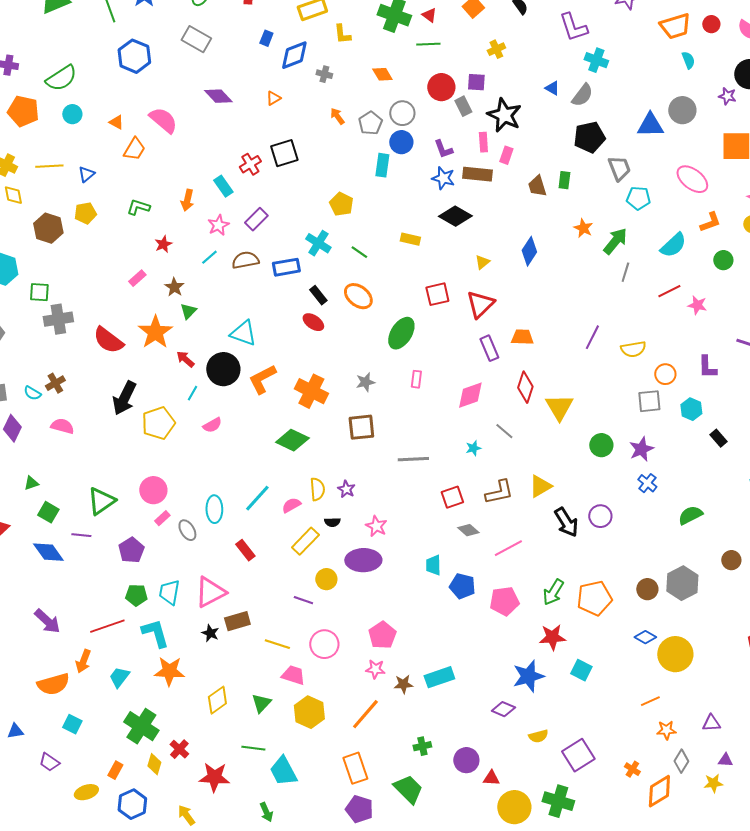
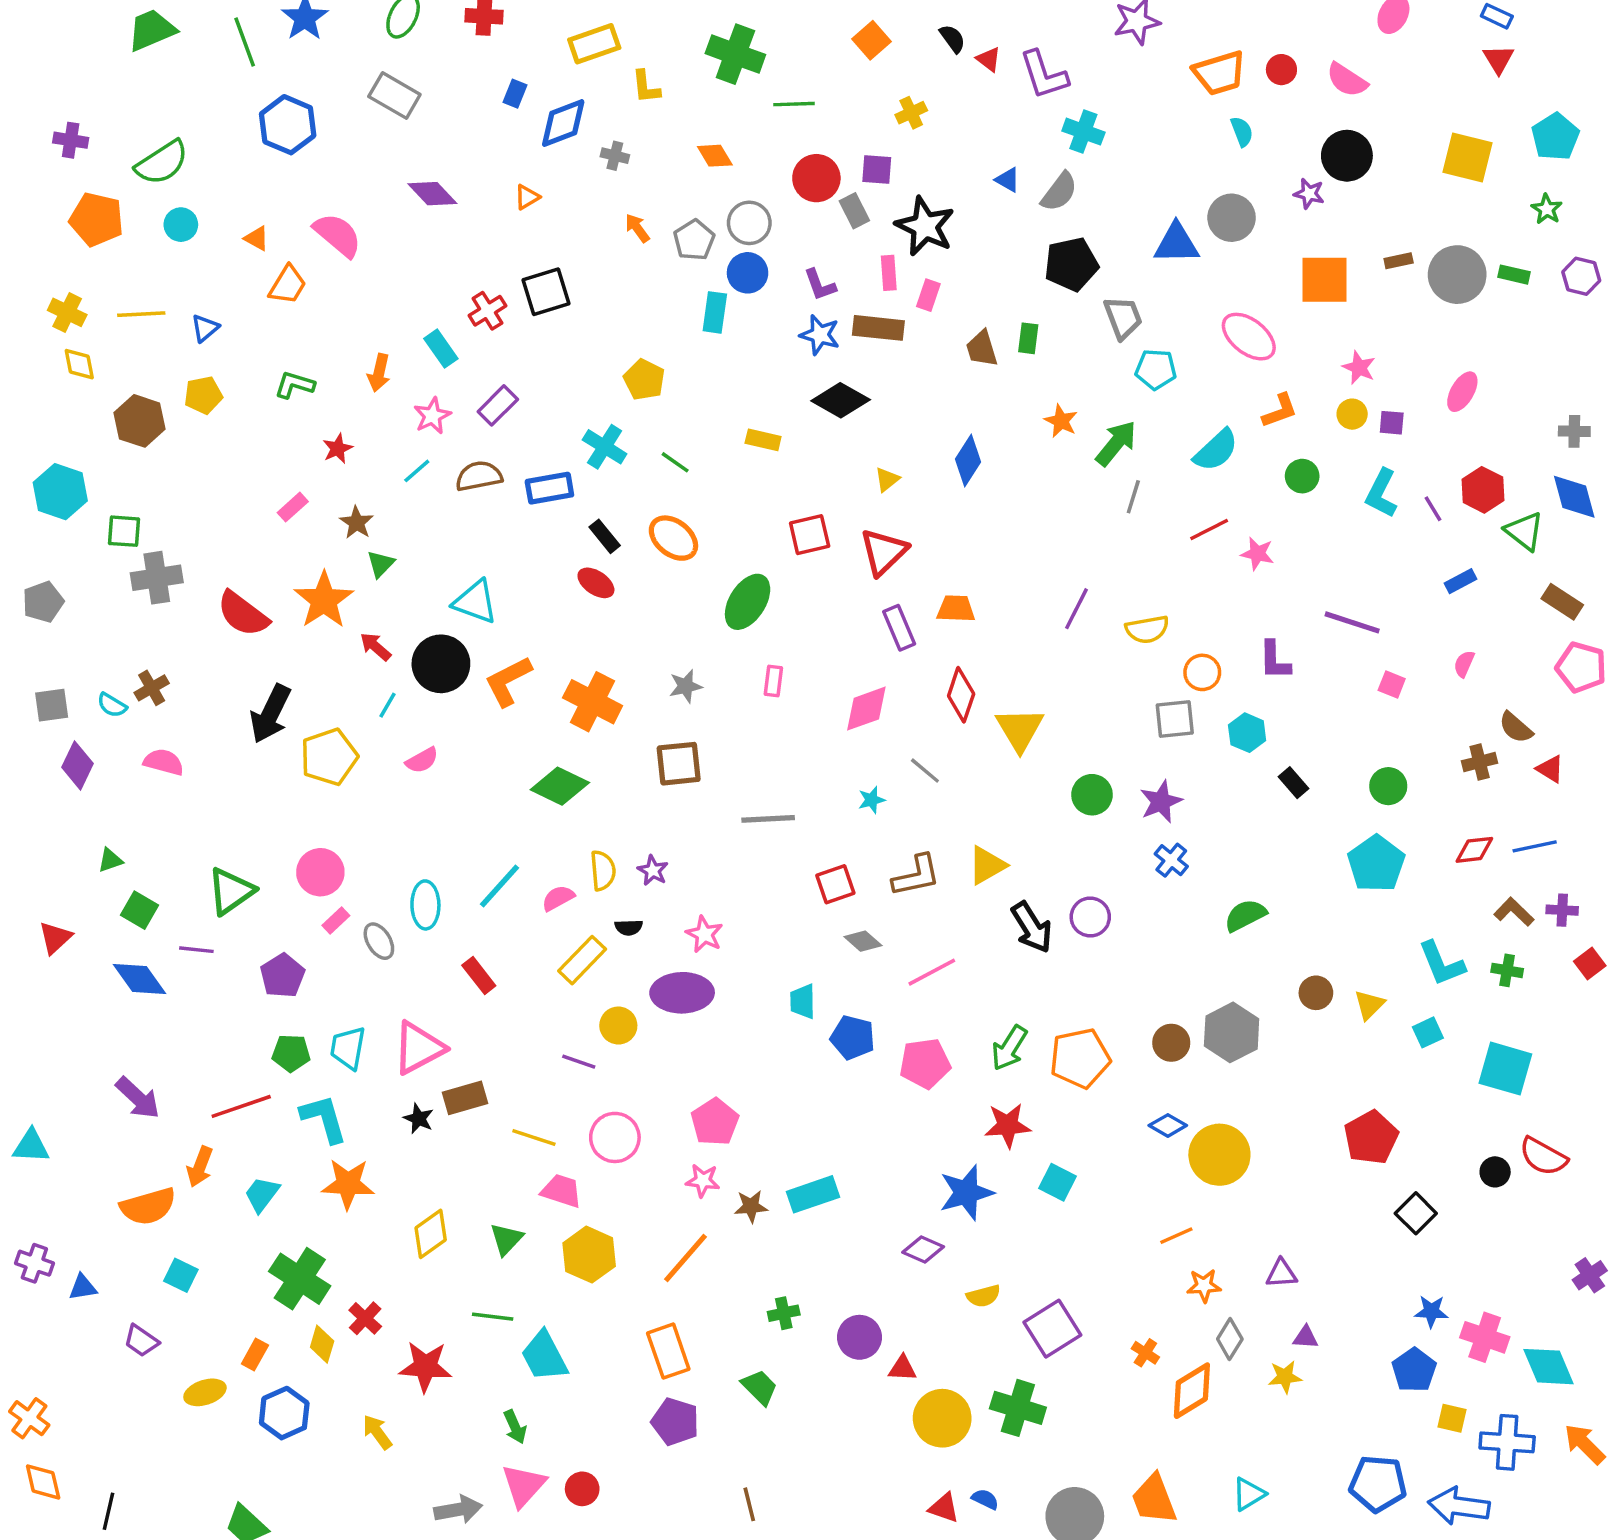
red triangle: (429, 15) -> (989, 59), moved
green trapezoid: (408, 789) -> (760, 1387), size x0.7

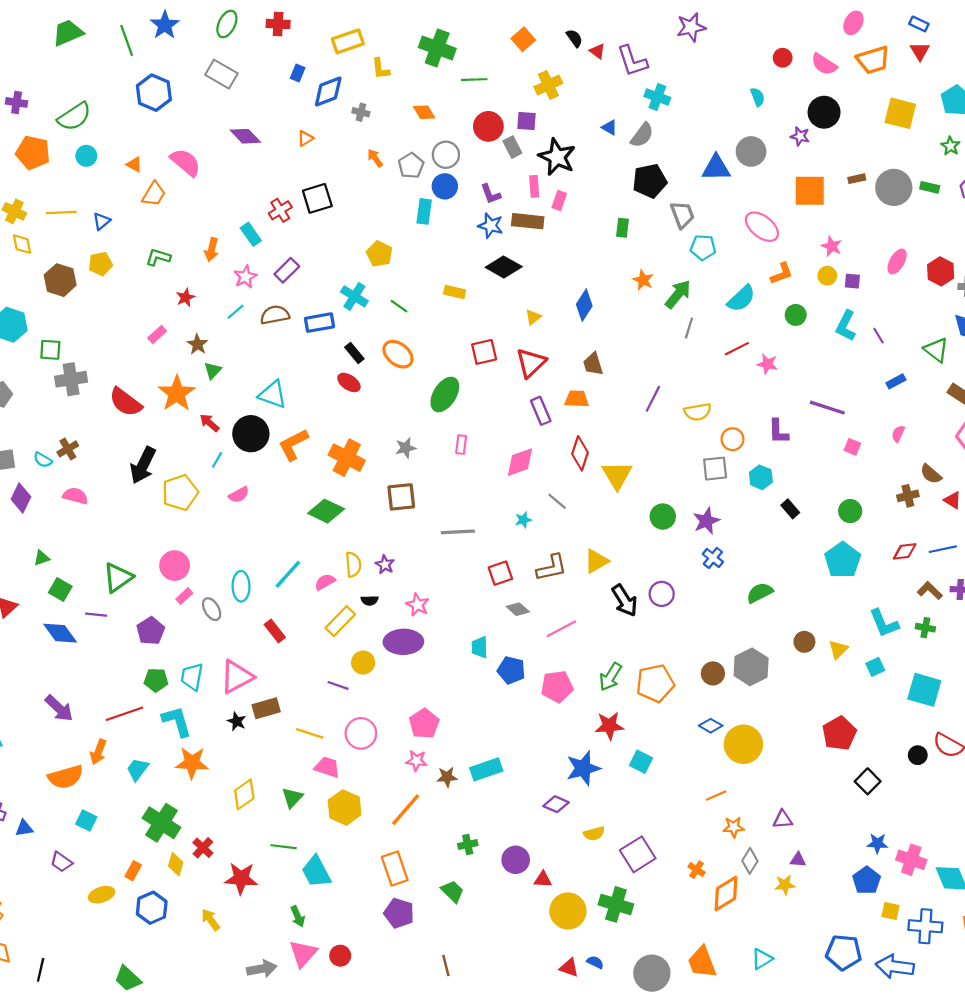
orange trapezoid: (1219, 73) -> (873, 60), moved
yellow cross: (911, 113) -> (548, 85), size x1.4
brown trapezoid: (982, 349) -> (593, 364), moved
red hexagon: (1483, 490) -> (941, 271), moved

